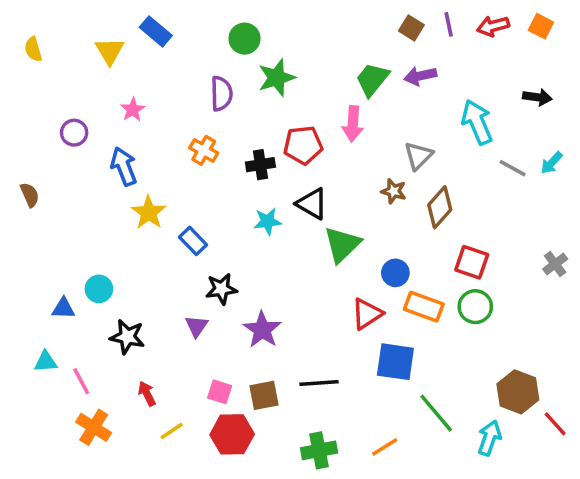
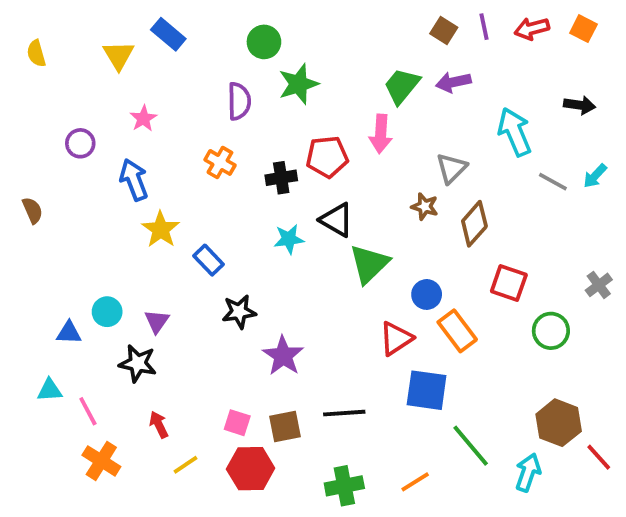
orange rectangle: (424, 307) -> (457, 331), turned 33
green circle: (475, 307) -> (551, 331), moved
purple triangle: (197, 326) -> (157, 321), moved

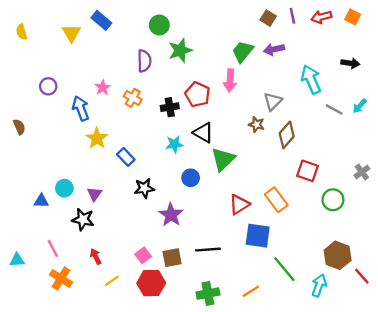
pink star: (143, 118) -> (103, 87), moved
red pentagon: (327, 157) -> (198, 94), turned 30
blue circle: (427, 294) -> (191, 178), moved
cyan triangle: (50, 390) -> (17, 260), moved
pink square: (237, 423) -> (143, 255), turned 35

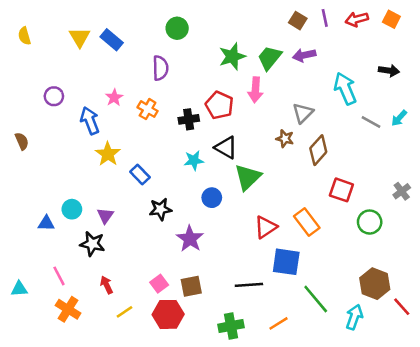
blue rectangle: (101, 20) -> (112, 40), moved
green star: (180, 50) -> (232, 56), moved
black line: (208, 250) -> (249, 285), moved

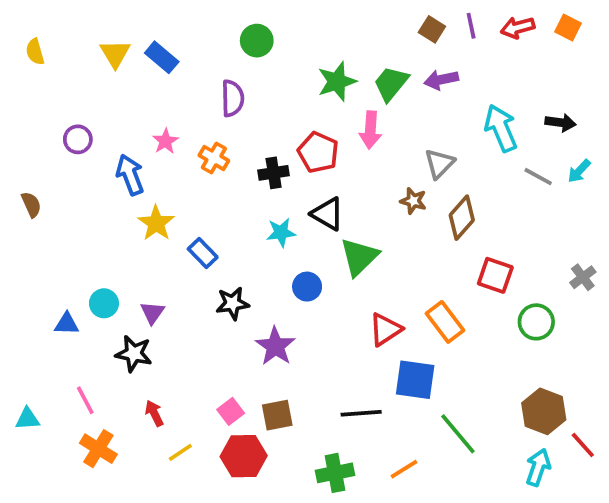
black arrow: (389, 71) -> (560, 123), moved
cyan arrow: (354, 317) -> (538, 467), moved

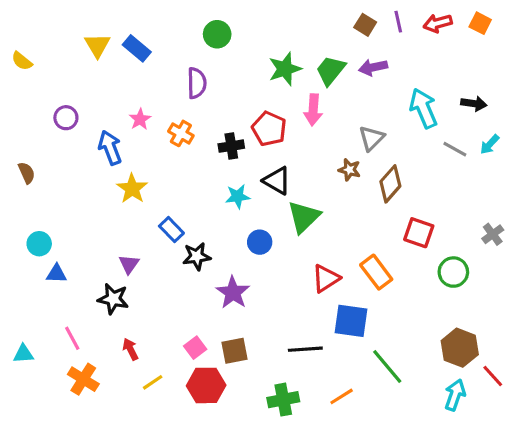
yellow semicircle: (35, 52) -> (22, 61), moved, turned -35
blue rectangle: (203, 253) -> (171, 230), moved
cyan circle: (104, 303) -> (39, 244), moved

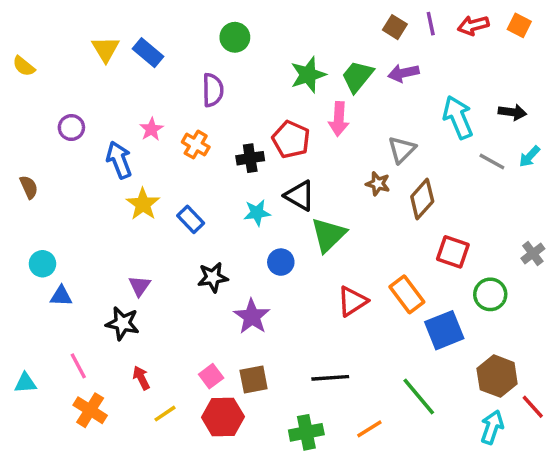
blue rectangle: (171, 230) -> (191, 219), moved
blue square: (351, 321) -> (444, 330), moved, turned -30

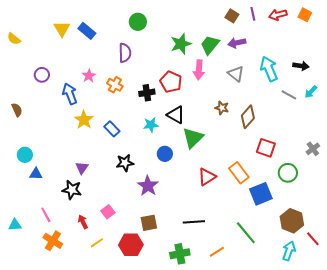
gray triangle: (402, 150) -> (236, 74), moved, turned -36
pink square: (211, 376) -> (108, 212), moved

